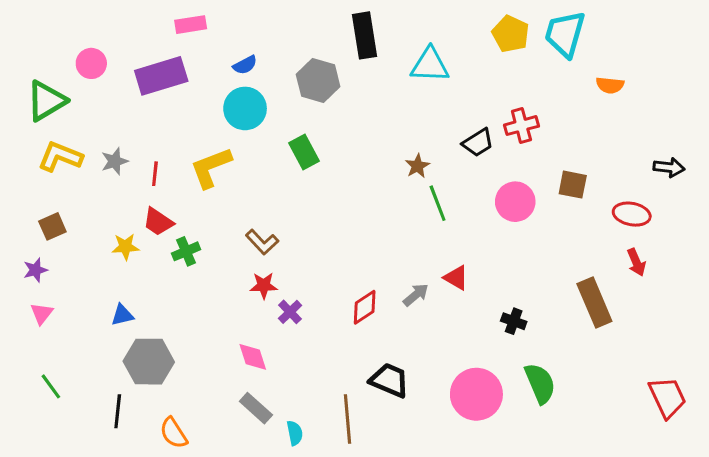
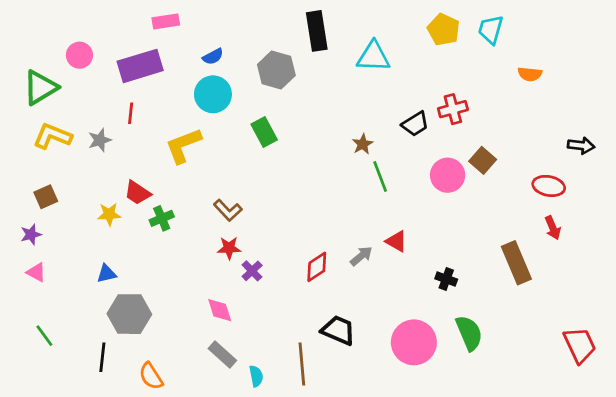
cyan trapezoid: (565, 34) -> (491, 30), size x0.7
red line: (155, 174) -> (131, 113), moved
brown square: (573, 185) -> (483, 160), moved, turned 30
pink triangle: (42, 313) -> (36, 272), turned -40

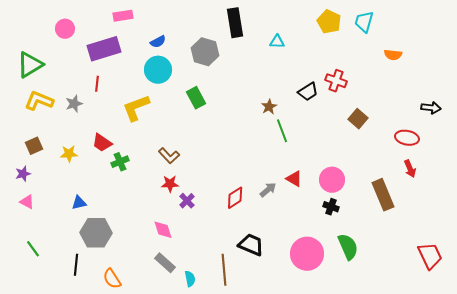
pink circle: (79, 55) -> (65, 29), moved
cyan triangle: (373, 57) -> (277, 42), size x0.6
red cross: (453, 109) -> (336, 81), turned 35
pink circle: (448, 175) -> (332, 180), moved
yellow star: (109, 214) -> (69, 154), moved

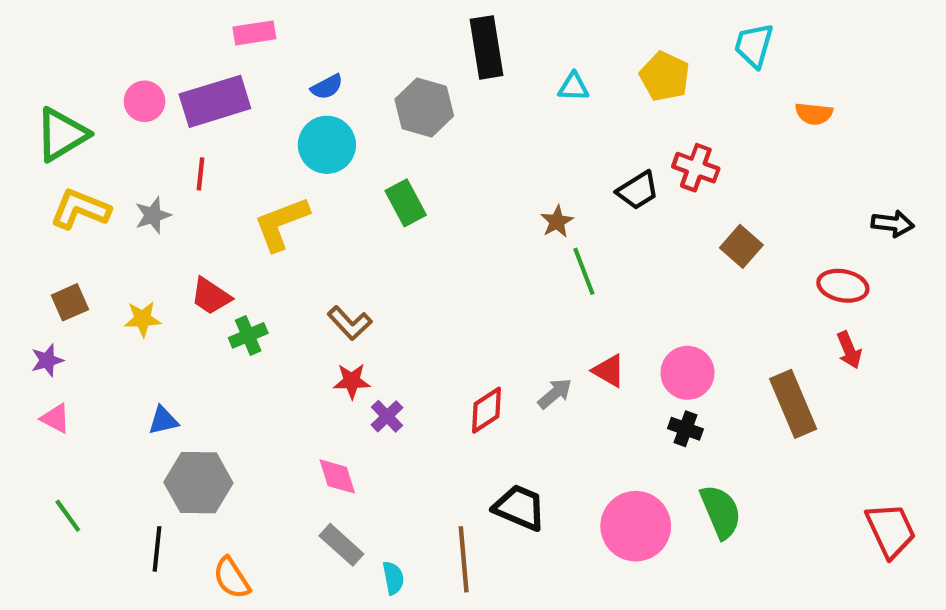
yellow pentagon: (329, 22) -> (665, 76), moved
pink circle: (65, 29) -> (145, 101), moved

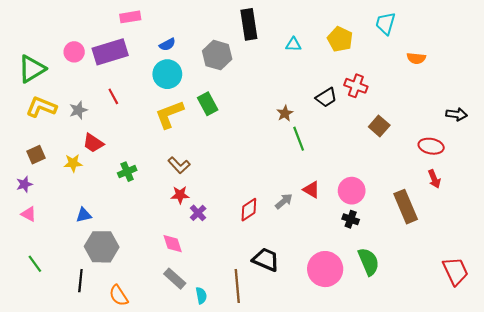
red line: (200, 174) -> (113, 96), moved, turned -35
yellow L-shape: (281, 224) -> (169, 114), moved
red trapezoid: (211, 296) -> (93, 143), moved

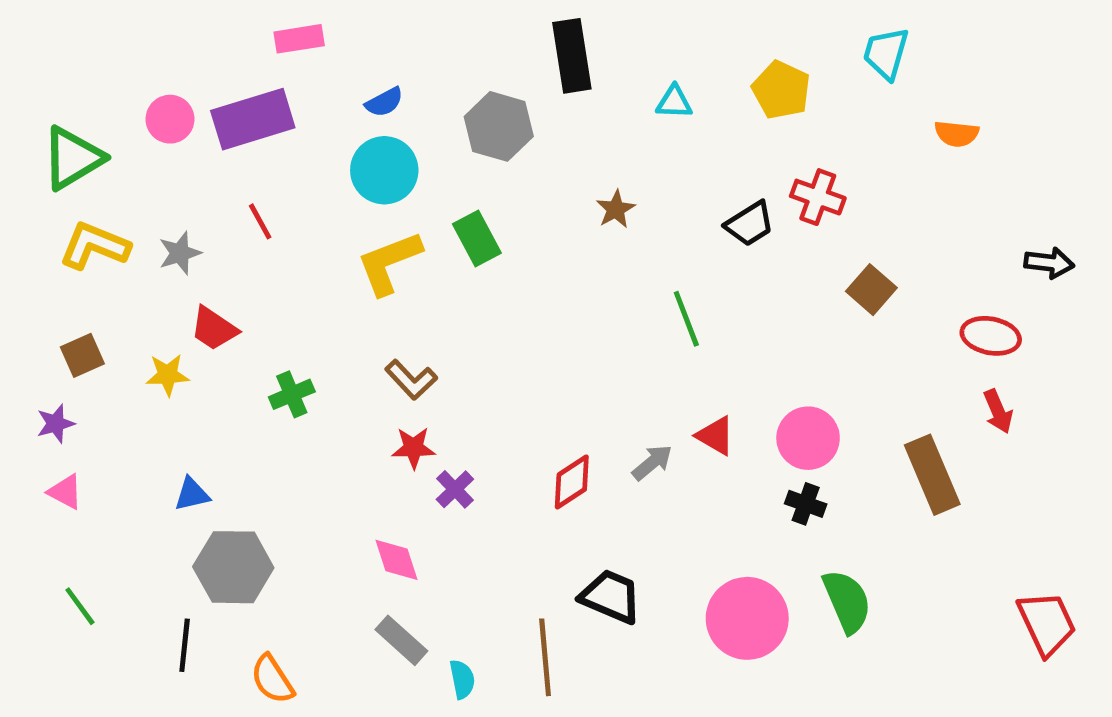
brown star: (285, 113) -> (616, 209), moved

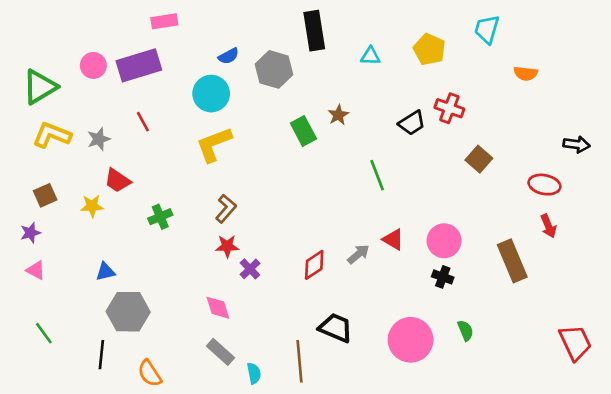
blue semicircle: (384, 102) -> (229, 56), moved
green rectangle: (477, 238) -> (303, 131), moved
brown L-shape: (411, 380) -> (226, 209), turned -96
green semicircle: (847, 601) -> (465, 330), size x0.6

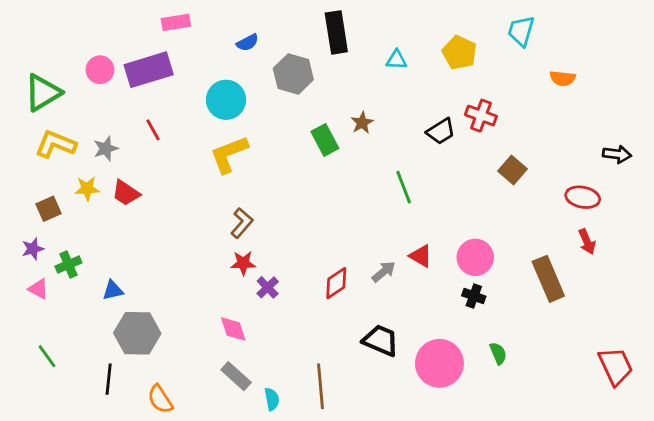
blue semicircle: (229, 56) -> (248, 43), moved
yellow star: (92, 206) -> (87, 189), moved
green cross: (160, 217) -> (68, 265), moved
black trapezoid: (336, 328) -> (381, 340), moved

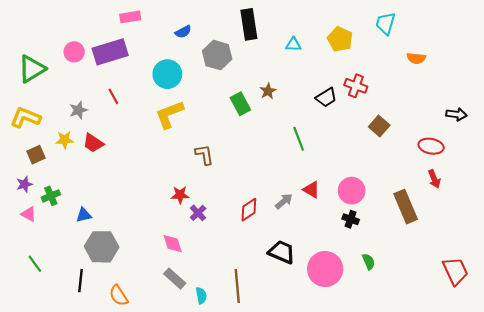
yellow L-shape: (56, 144) -> (25, 118), moved
brown L-shape: (242, 223) -> (204, 155), moved, turned -50

